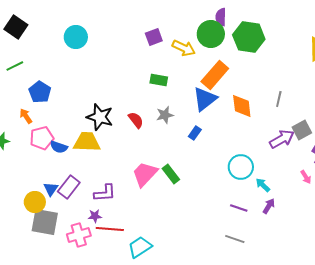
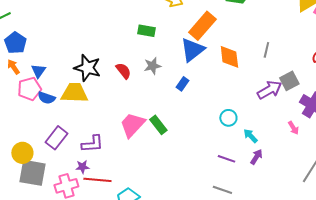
blue pentagon: (40, 92) -> (15, 43), moved
cyan circle: (241, 167) -> (228, 118), size x0.7
blue triangle: (51, 189) -> (38, 71), moved

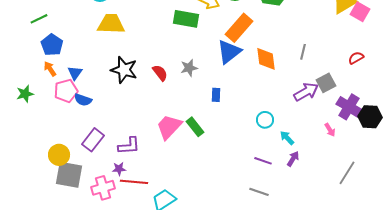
green rectangle: (146, 31) -> (186, 19), moved, size x1.4
blue rectangle: (182, 84) -> (216, 95), moved, turned -32
yellow trapezoid: (74, 93) -> (111, 24), moved

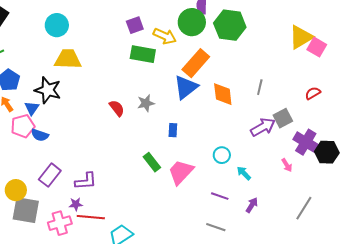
black star: (124, 70) -> (48, 90), moved
pink trapezoid: (169, 127) -> (181, 172), moved
purple arrow: (293, 159) -> (252, 205), moved

